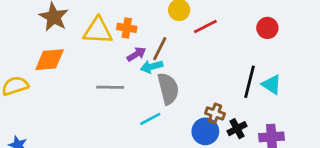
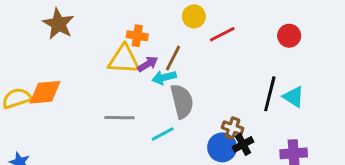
yellow triangle: (98, 31) -> (124, 60), moved
orange diamond: (50, 60) -> (45, 92), moved
gray line: (110, 87) -> (119, 118), moved
black cross: (237, 129) -> (243, 144), moved

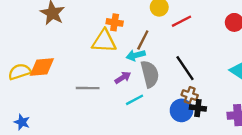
purple arrow: (148, 64) -> (123, 78), moved
black line: (270, 94) -> (185, 68), moved, turned -48
gray line: (119, 118) -> (88, 88), moved
black cross: (243, 144) -> (198, 108), turned 35

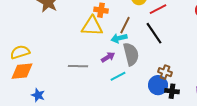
orange diamond: (42, 67) -> (22, 71), moved
black line: (185, 68) -> (154, 33), moved
black cross: (198, 108) -> (172, 91), moved
blue star: (22, 122) -> (38, 95), moved

